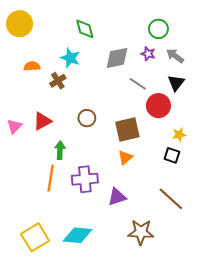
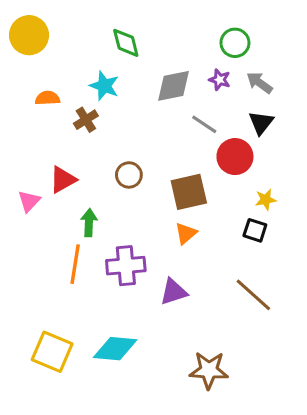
pink triangle: (14, 126) -> (29, 201), moved
brown star: (141, 232) -> (209, 370), moved
yellow square: (35, 237) -> (52, 352), turned -36

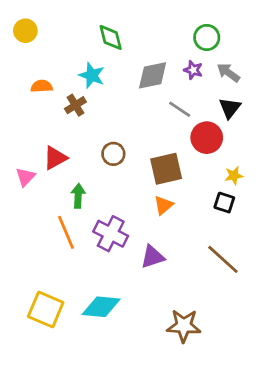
yellow circle: (29, 35) -> (25, 31), size x0.7
orange line: (75, 264) -> (66, 232), turned -32
purple cross: (126, 266) -> (111, 234), turned 32

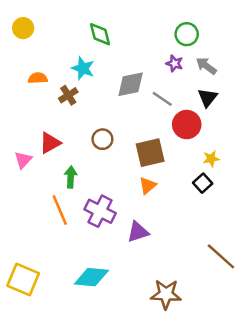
gray diamond: (153, 75) -> (131, 84), moved
black square: (224, 203) -> (203, 183), turned 30
brown line: (223, 259) -> (221, 256), moved
yellow square: (46, 309) -> (23, 280), moved

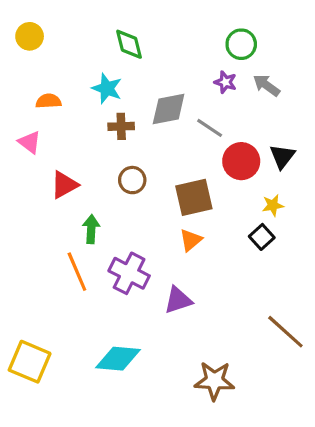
brown cross: (68, 95) -> (121, 126), moved, turned 30
black triangle: (207, 98) -> (282, 156), moved
pink triangle: (23, 160) -> (30, 142), moved, turned -36

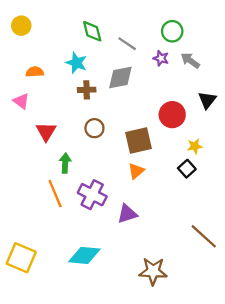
gray line: (210, 128) -> (127, 44), moved
black triangle: (282, 156) -> (207, 100), moved
red triangle: (64, 185) -> (46, 132), turned -30

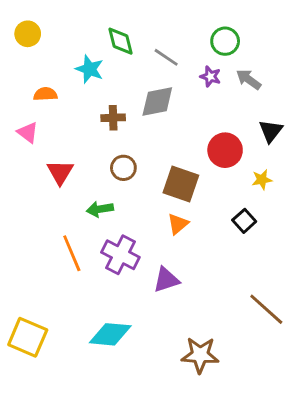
cyan star: (76, 63) -> (90, 69), moved
brown square: (138, 141) -> (181, 184), turned 32
yellow star: (195, 146) -> (262, 180), moved
green arrow: (65, 163) -> (100, 209), moved, turned -102

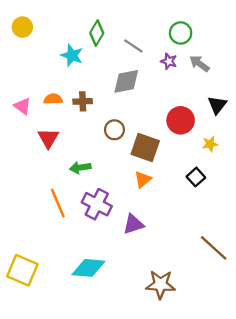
green diamond: (120, 41) -> (97, 33), turned 45
orange semicircle: (45, 94) -> (53, 99), moved
brown cross: (113, 118) -> (83, 101), moved
brown circle: (123, 168) -> (114, 130), moved

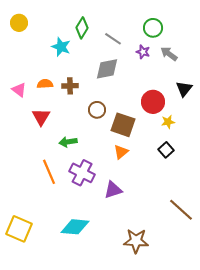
yellow star: (210, 144) -> (168, 122), moved

